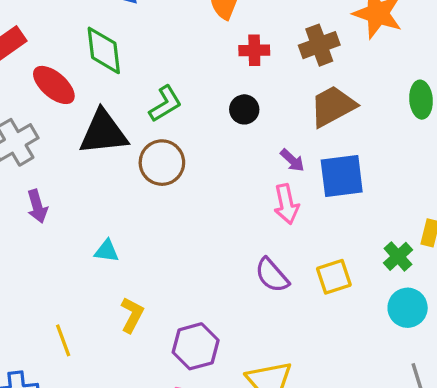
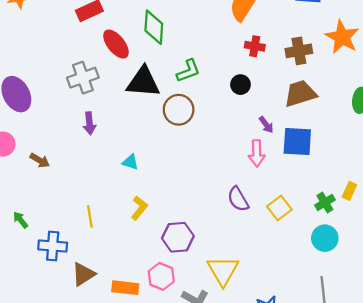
yellow square: (334, 277) -> (279, 208), turned -30

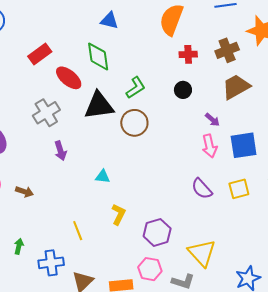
blue square: (297, 141) -> (244, 145), moved
yellow square: (279, 208) -> (239, 189), turned 35
green arrow: (20, 220) -> (19, 246), turned 63

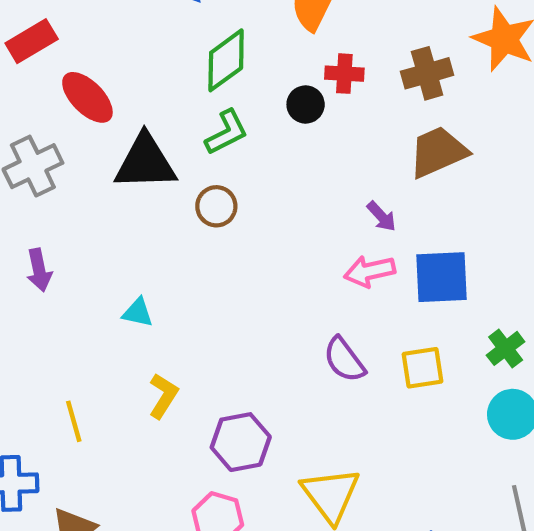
green diamond: (98, 56) -> (226, 60), moved, turned 56
black circle: (183, 90) -> (306, 104), moved
brown circle: (134, 123) -> (216, 206), size x0.7
pink arrow: (209, 146) -> (370, 271), turned 85
purple arrow: (60, 151) -> (39, 270), moved

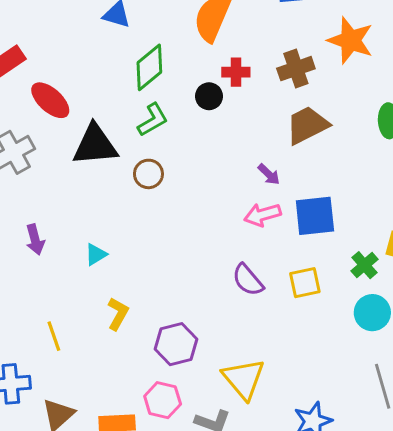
purple arrow: (39, 270) -> (35, 240), moved
cyan triangle: (138, 313) -> (96, 254), turned -40

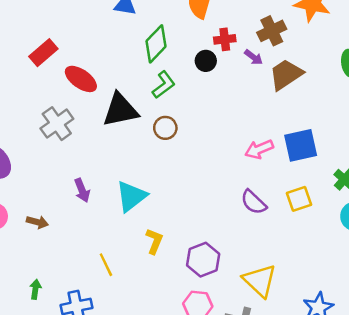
purple arrow: (269, 174) -> (254, 57), moved
cyan triangle: (96, 254) -> (131, 196), size x1.8

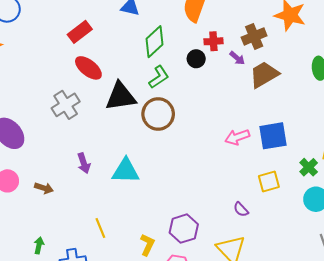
red rectangle: (43, 53) -> (80, 32), moved
brown circle: (165, 128) -> (158, 114), size x1.6
cyan triangle: (131, 196) -> (126, 171), turned 36
purple semicircle: (254, 202) -> (241, 209), moved, size x0.7
yellow L-shape: (154, 241) -> (147, 245), moved

